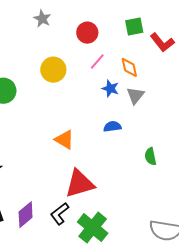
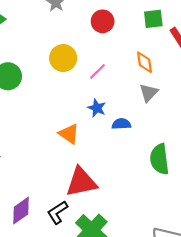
pink line: (97, 62) -> (98, 71), moved
blue star: (110, 89) -> (97, 108), moved
green semicircle: (150, 156) -> (159, 159), size x1.6

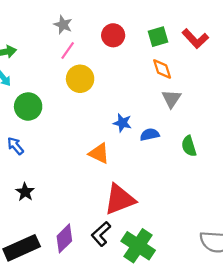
green square: (153, 19) -> (158, 37), moved
pink line: (98, 71) -> (68, 50), moved
green semicircle: (159, 159) -> (189, 146), moved, size x0.7

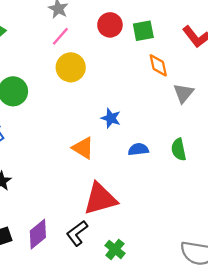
green square: (158, 37) -> (143, 31), moved
gray triangle: (171, 99) -> (183, 93), moved
blue semicircle: (150, 134) -> (138, 149), moved
green cross: (138, 246) -> (115, 249), size x0.6

